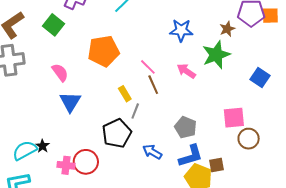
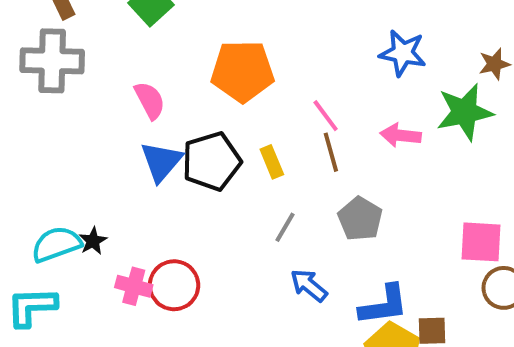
pink arrow: (186, 71) -> (401, 135), turned -36
gray line: (135, 111) -> (285, 227), moved
gray pentagon: (186, 127) -> (360, 219), moved
black pentagon: (117, 133) -> (212, 161), moved

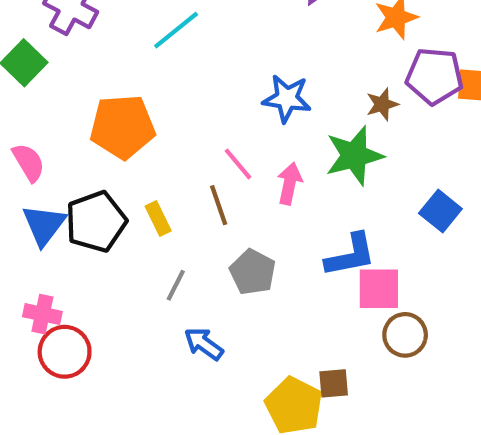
pink line: (326, 116) -> (238, 164), moved
pink arrow: (401, 135) -> (289, 184), turned 99
pink cross: (134, 286) -> (42, 314), moved
blue L-shape: (384, 305) -> (350, 255), moved

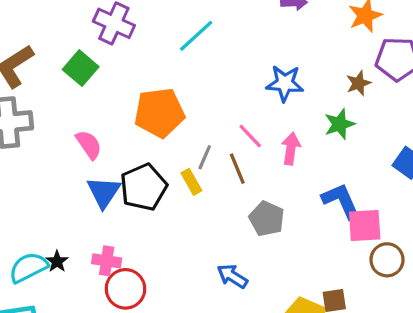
green star: (354, 156) -> (339, 124), size x0.7
blue L-shape: (350, 255) -> (341, 201), turned -99
gray line: (176, 285) -> (205, 157), moved

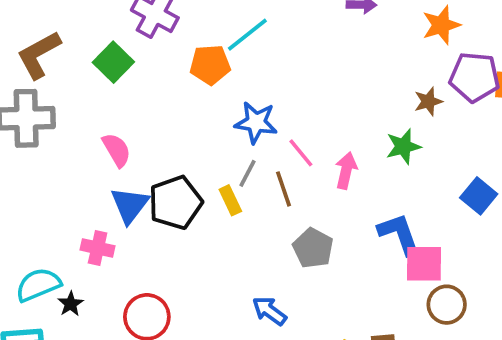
blue star: (285, 83) -> (256, 122), moved
orange pentagon: (159, 113) -> (210, 65), moved, size x0.7
black star: (57, 261) -> (71, 304), moved
pink cross: (107, 261) -> (98, 248), moved

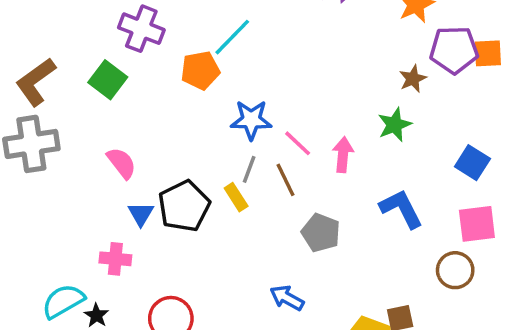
blue triangle: (130, 205) -> (141, 214), size x0.7
pink square: (424, 264) -> (477, 224), moved

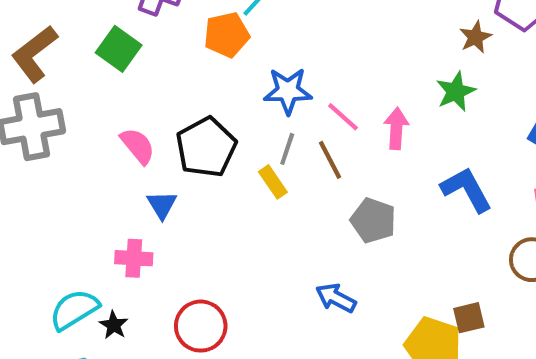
black pentagon: (184, 206) -> (206, 147), moved

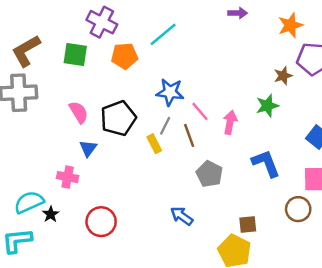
orange pentagon: (227, 35) -> (125, 56), moved
green square: (119, 49) -> (75, 55), turned -35
brown square: (469, 318) -> (248, 225), moved

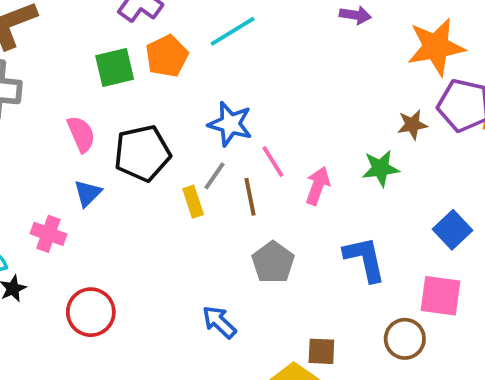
orange star: (290, 25) -> (436, 47), size x1.4
green square: (75, 55) -> (115, 67), moved, turned -30
orange pentagon: (125, 56) -> (167, 56), turned -30

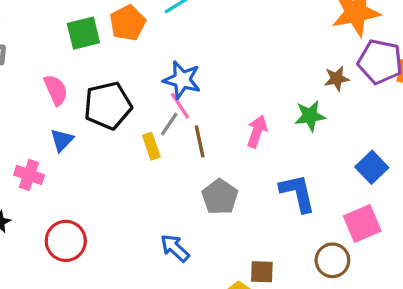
pink line: (273, 162) -> (180, 106), moved
pink square: (441, 296) -> (362, 223), turned -30

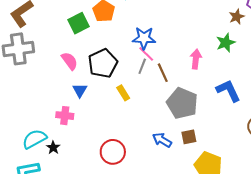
yellow rectangle: (151, 146) -> (123, 93), moved
gray pentagon: (220, 197) -> (182, 103), size x1.4
red circle: (66, 241) -> (113, 152), moved
brown square: (262, 272) -> (189, 137), moved

